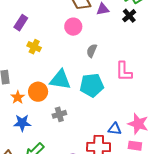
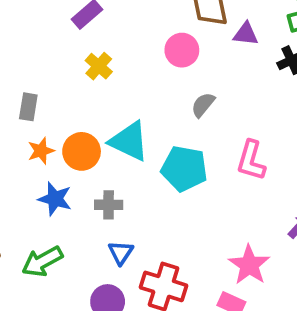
blue star: (22, 123) -> (55, 199), moved
blue triangle: (115, 129) -> (121, 253), moved, turned 40

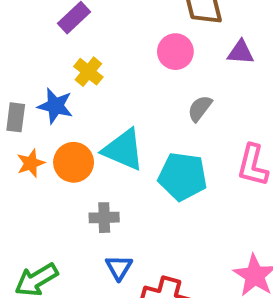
purple triangle: (246, 34) -> (241, 52), moved
blue star: (55, 199) -> (55, 106), moved

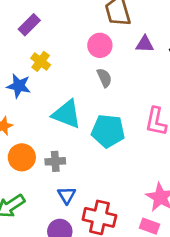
gray semicircle: (200, 108) -> (104, 78), moved, turned 120
orange circle: (74, 162) -> (22, 157), moved

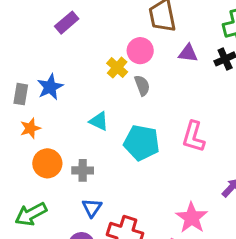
yellow cross: (41, 61) -> (117, 68), moved
blue star: (19, 86) -> (50, 87), turned 30
cyan triangle: (67, 114) -> (99, 121), size x0.6

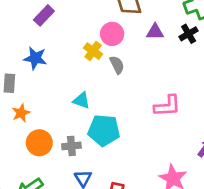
blue star: (50, 87) -> (35, 58), moved, turned -30
pink L-shape: (193, 137) -> (167, 106), turned -104
cyan pentagon: (142, 143) -> (104, 130), moved

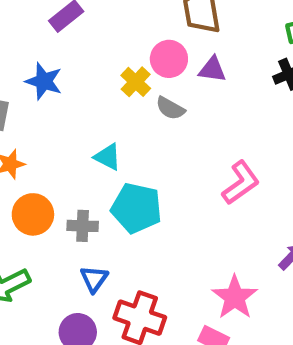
purple triangle: (155, 32) -> (212, 69), moved
gray semicircle: (117, 65) -> (170, 108), turned 138
pink L-shape: (167, 106) -> (241, 183), turned -40

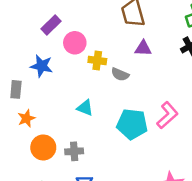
pink circle: (169, 59) -> (75, 43), moved
yellow cross: (136, 82) -> (97, 61), turned -30
cyan pentagon: (136, 208) -> (132, 124), moved

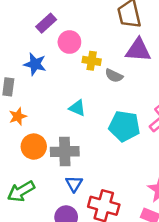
purple triangle: (143, 48) -> (138, 50), size x1.5
gray cross: (74, 151) -> (65, 152), size x1.5

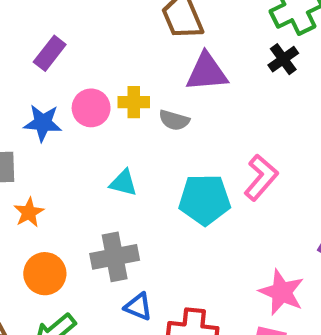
pink circle: (69, 42) -> (91, 108), moved
orange circle: (34, 147) -> (45, 274), moved
blue triangle: (74, 184) -> (138, 307), turned -30

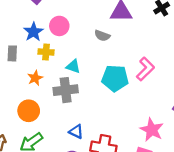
yellow cross: (134, 102) -> (46, 52), moved
blue star: (43, 123) -> (33, 32), turned 30
orange star: (29, 212) -> (35, 78), moved
gray cross: (115, 257) -> (66, 90), moved

